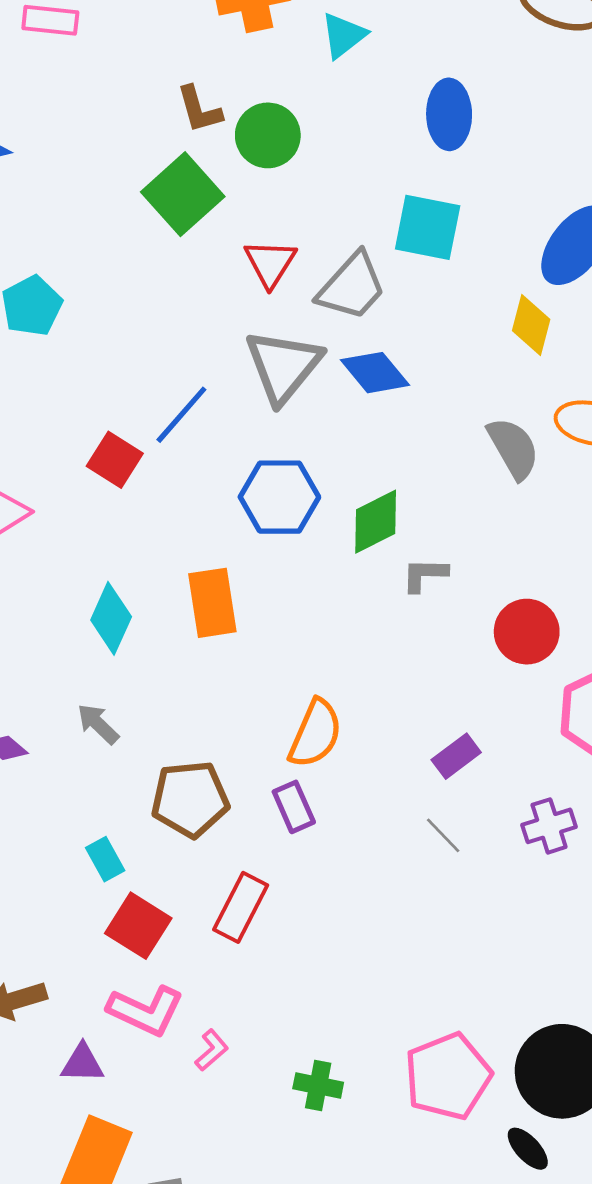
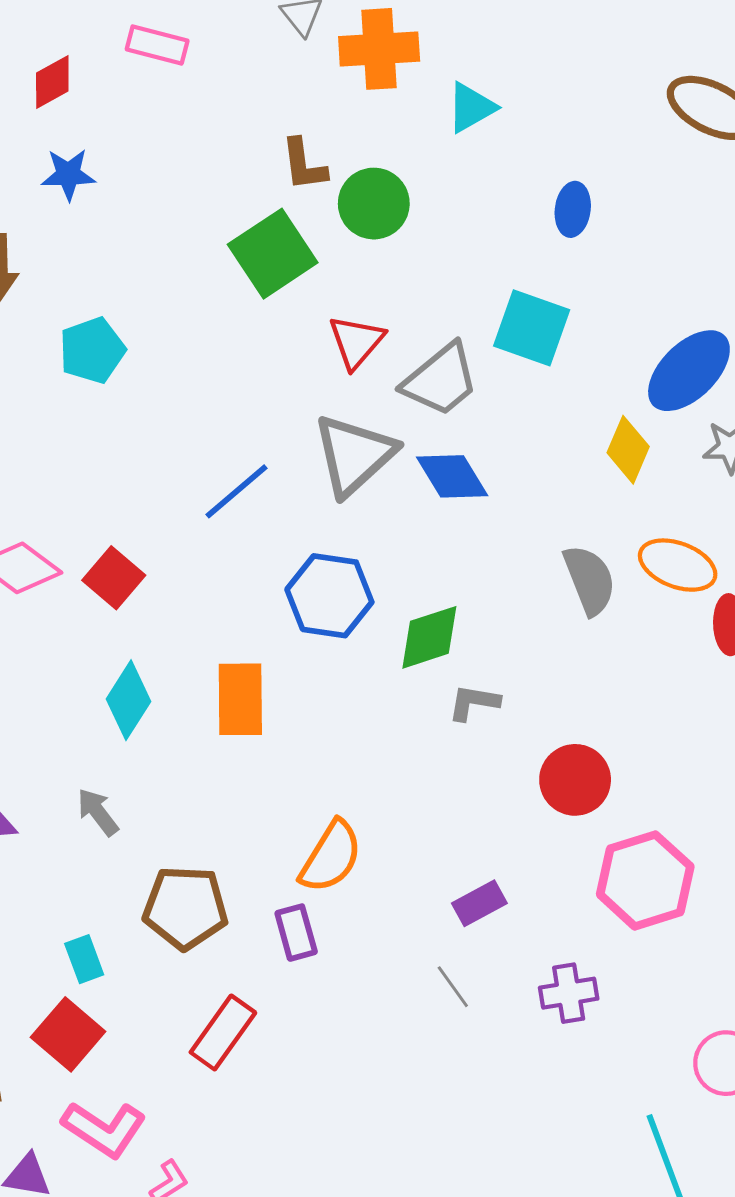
blue ellipse: (449, 114) -> (573, 209), size x0.7
red square: (115, 460) -> (114, 578), moved
red square: (138, 926) -> (68, 1034), moved

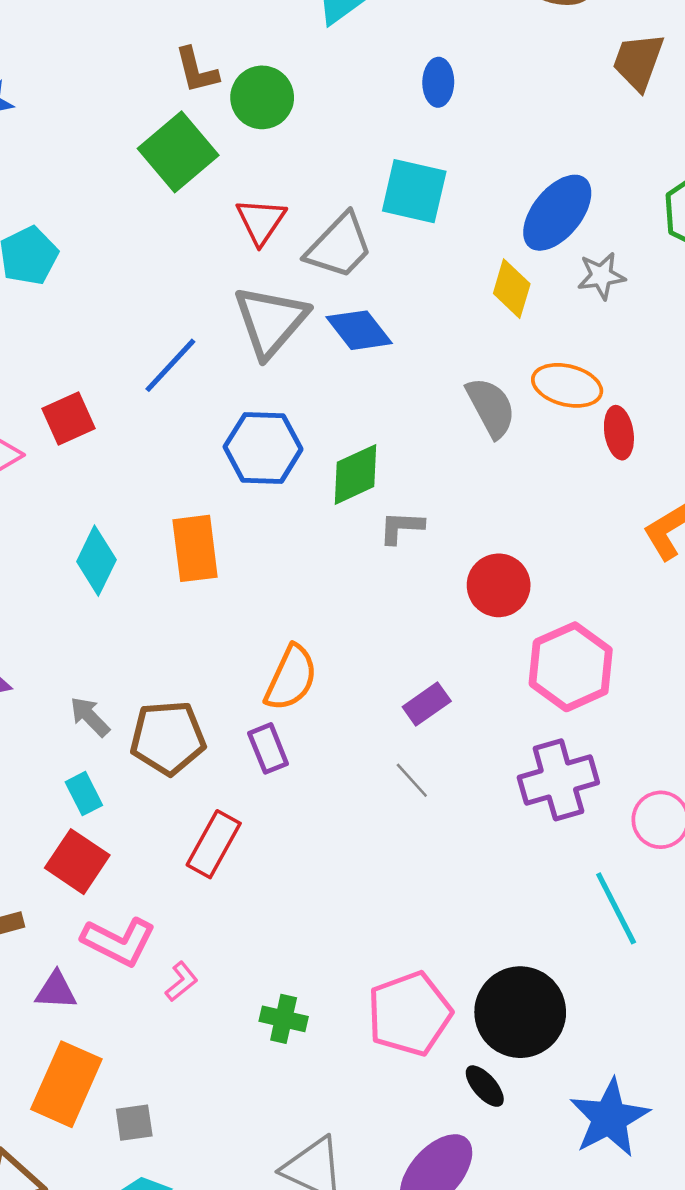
red square: (114, 578) -> (68, 419), moved, turned 32
gray arrow: (98, 812) -> (90, 717), moved
purple cross: (569, 993) -> (558, 780), moved, size x1.5

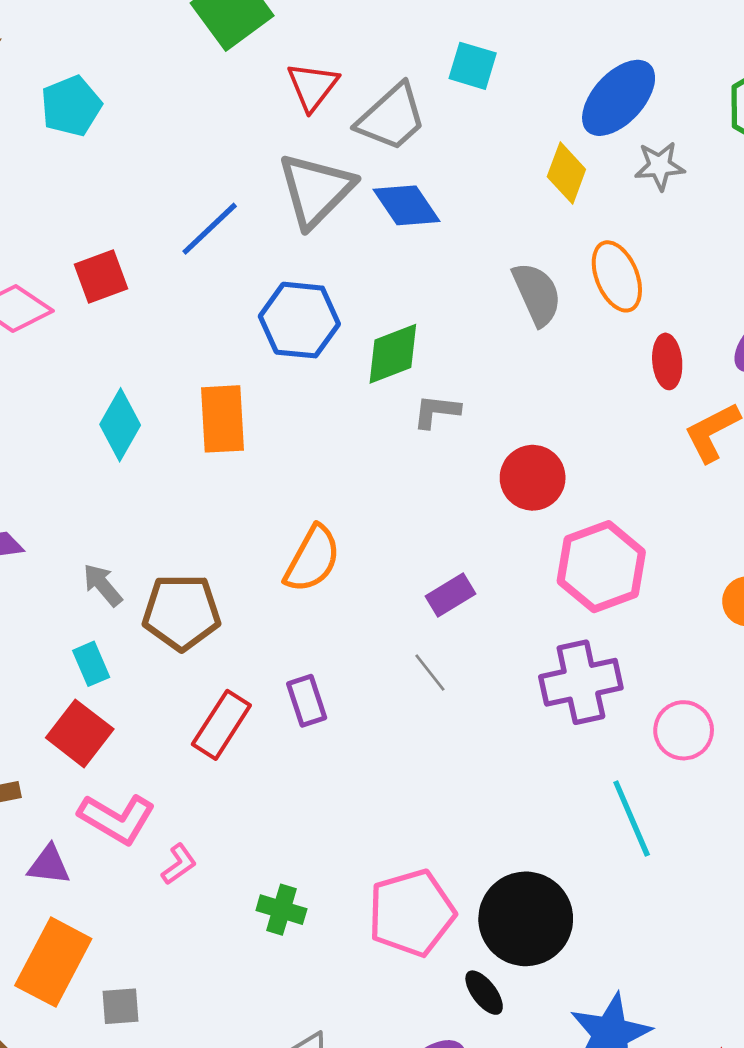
cyan square: (414, 191) -> (473, 66), size x0.7
orange ellipse: (567, 385) -> (617, 276), turned 50
red ellipse: (619, 433) -> (667, 361), moved
purple rectangle: (268, 748) -> (307, 701), moved

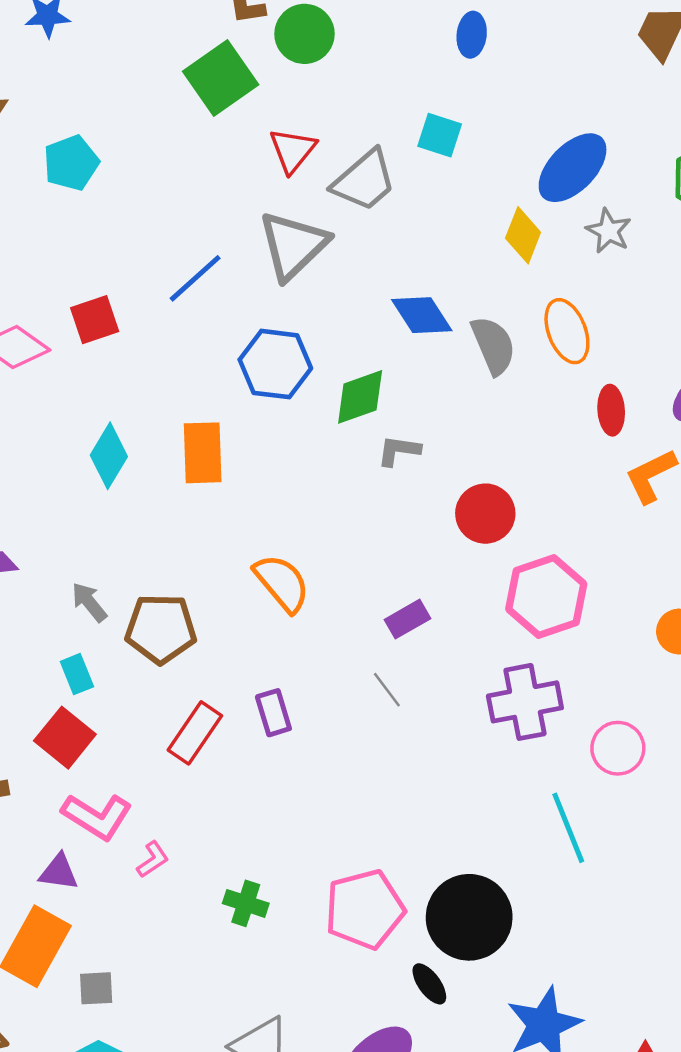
gray star: (660, 166) -> (609, 231), turned 30
blue diamond: (406, 205) -> (422, 315), moved
orange semicircle: (312, 559) -> (282, 583), turned -70
purple triangle: (49, 865) -> (59, 872), moved

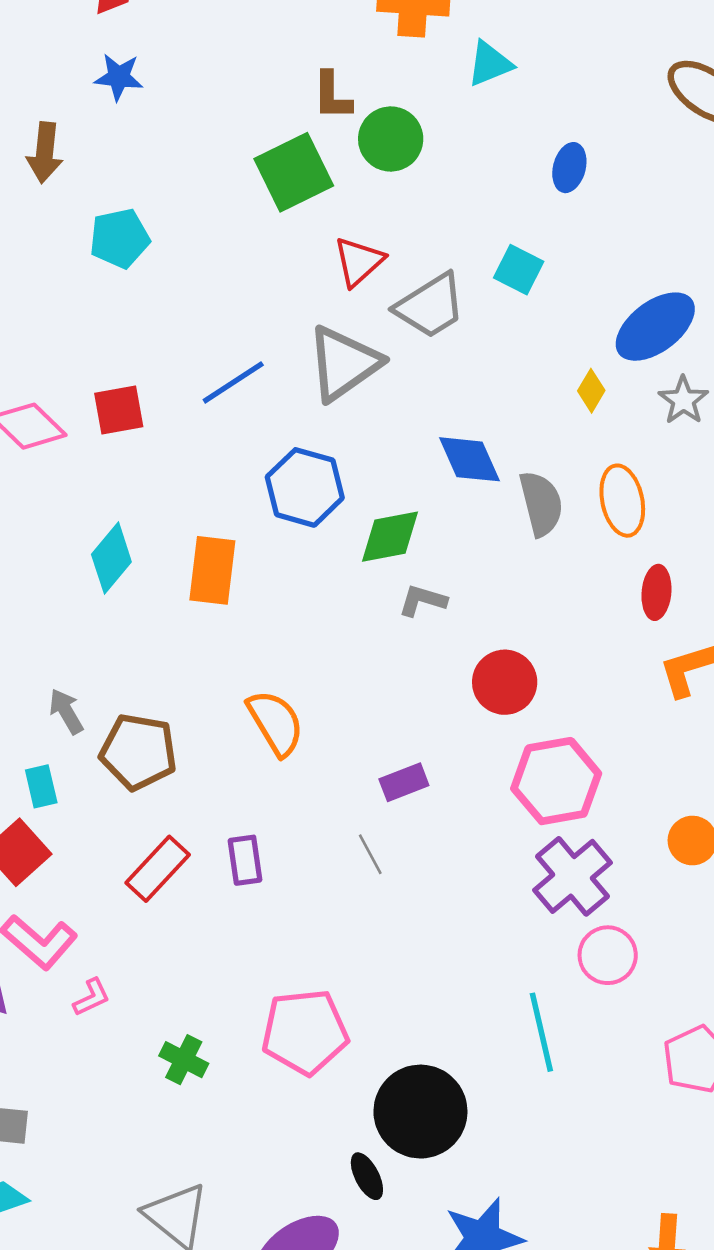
yellow diamond: (523, 235) -> (591, 391), size x0.7
purple cross: (525, 702) -> (573, 876), moved, turned -38
pink pentagon: (365, 909) -> (305, 1032), moved

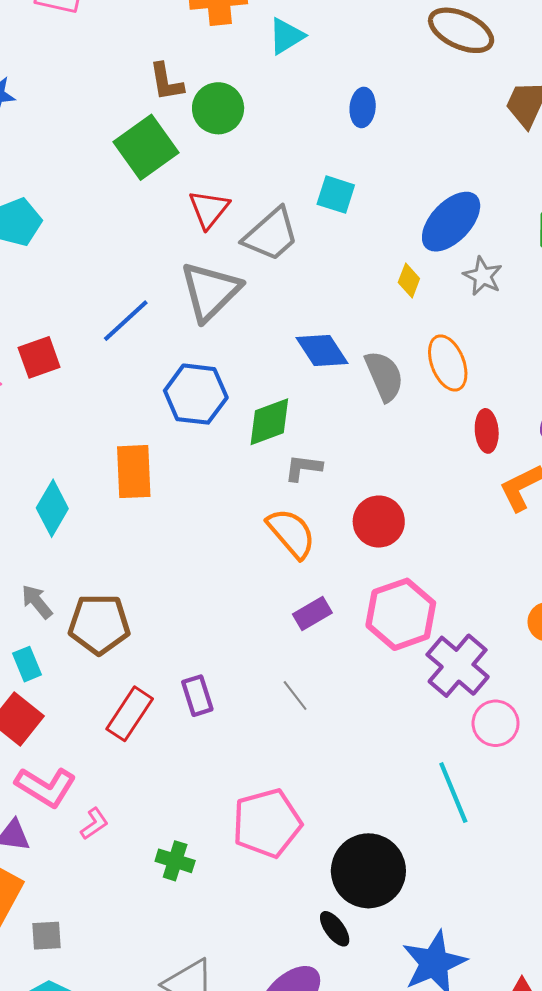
cyan diamond: (111, 558) -> (52, 508), moved
orange semicircle: (276, 723) -> (291, 533), moved
pink hexagon: (556, 781) -> (401, 614), moved
gray line: (370, 854) -> (295, 695), moved

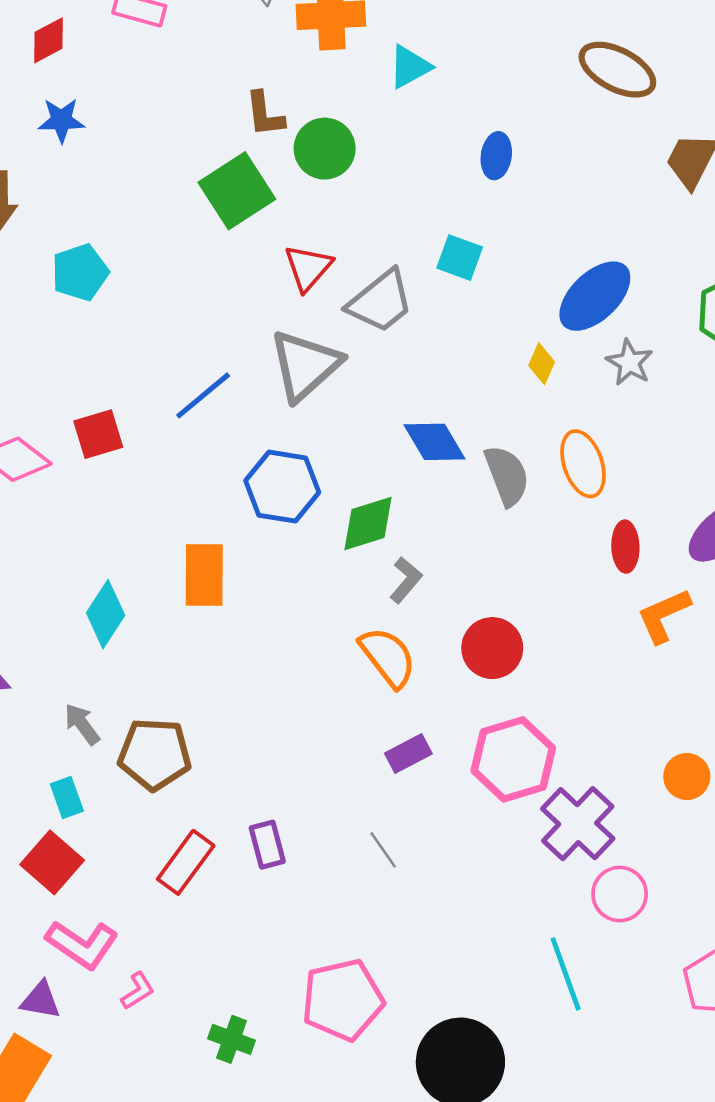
gray L-shape: (303, 468) -> (406, 580), turned 120

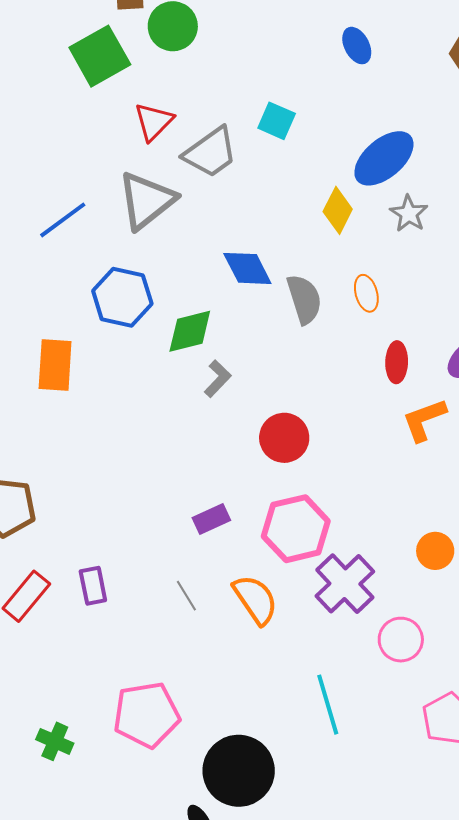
blue ellipse: (496, 156) -> (357, 46), moved, turned -39
yellow diamond: (542, 364) -> (338, 210), size x1.4
orange ellipse: (583, 464) -> (366, 293), size x0.7
orange semicircle: (388, 657) -> (255, 600), moved
pink circle: (620, 894) -> (401, 640), moved

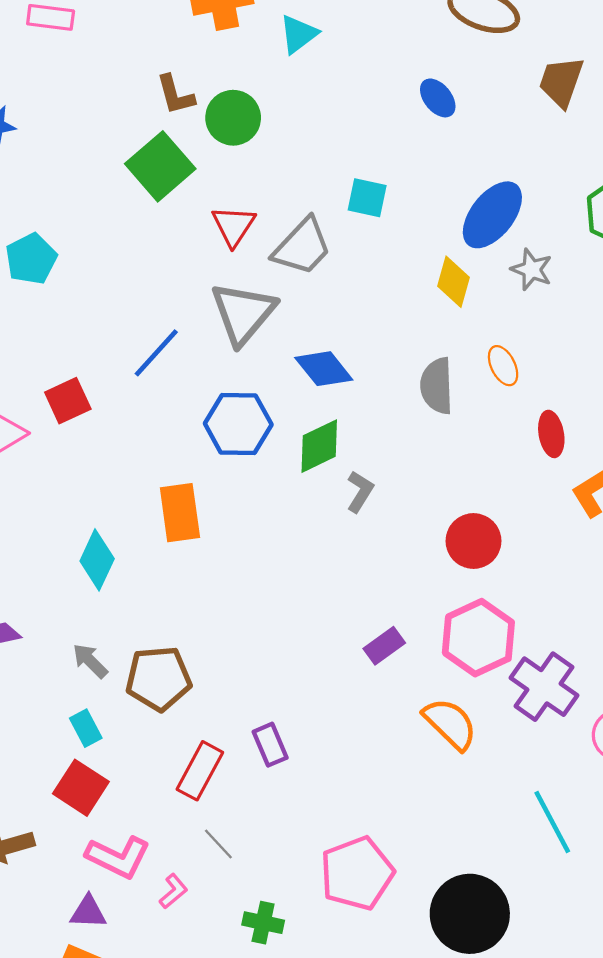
blue diamond: (247, 268) -> (324, 369), moved
gray semicircle: (304, 299) -> (437, 386), turned -153
red circle: (284, 438) -> (473, 541), moved
gray line: (186, 596) -> (218, 844), moved

